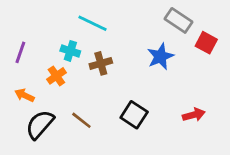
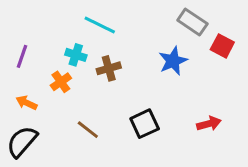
black square: (134, 115) -> (145, 124), turned 32
black semicircle: (40, 124) -> (22, 142), moved

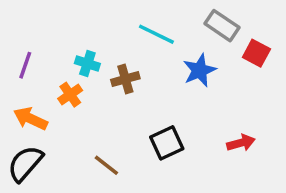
cyan line: (100, 25) -> (156, 34), moved
orange arrow: (26, 103) -> (30, 119), size x1.4
brown line: (88, 130) -> (106, 165), moved

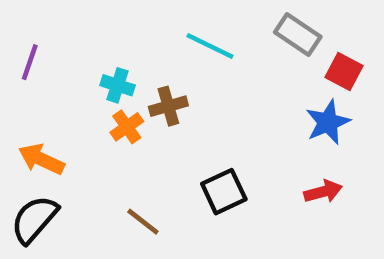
purple line: (25, 65) -> (30, 62), moved
blue star: (200, 70) -> (328, 122), moved
orange cross: (70, 95) -> (127, 127), moved

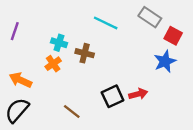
brown cross: (168, 106) -> (85, 53), turned 30
orange cross: (127, 127) -> (53, 64), moved
red arrow: (323, 192) -> (138, 94), moved

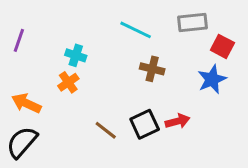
gray rectangle: (150, 17) -> (192, 22), turned -40
brown cross: (85, 53) -> (152, 69), moved
brown line: (72, 111) -> (106, 130), moved

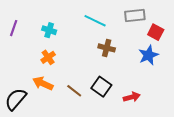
cyan cross: (76, 55) -> (49, 30), moved
orange arrow: (26, 103) -> (43, 83), moved
red arrow: (178, 121) -> (132, 97), moved
black square: (145, 124) -> (101, 87), turned -30

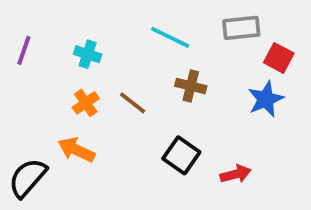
brown line: (74, 91) -> (133, 103), moved

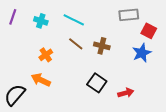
cyan line: (170, 37) -> (74, 20), moved
purple line: (24, 50) -> (13, 17), moved
cyan cross: (88, 54) -> (41, 21), moved
brown line: (133, 103) -> (76, 44), moved

